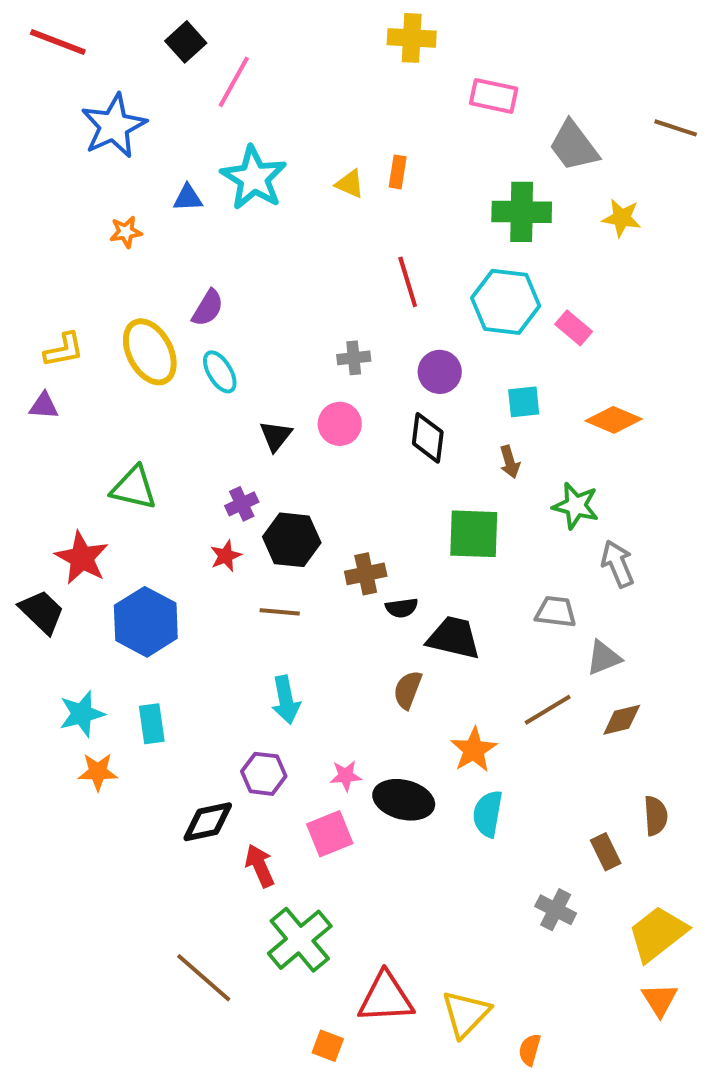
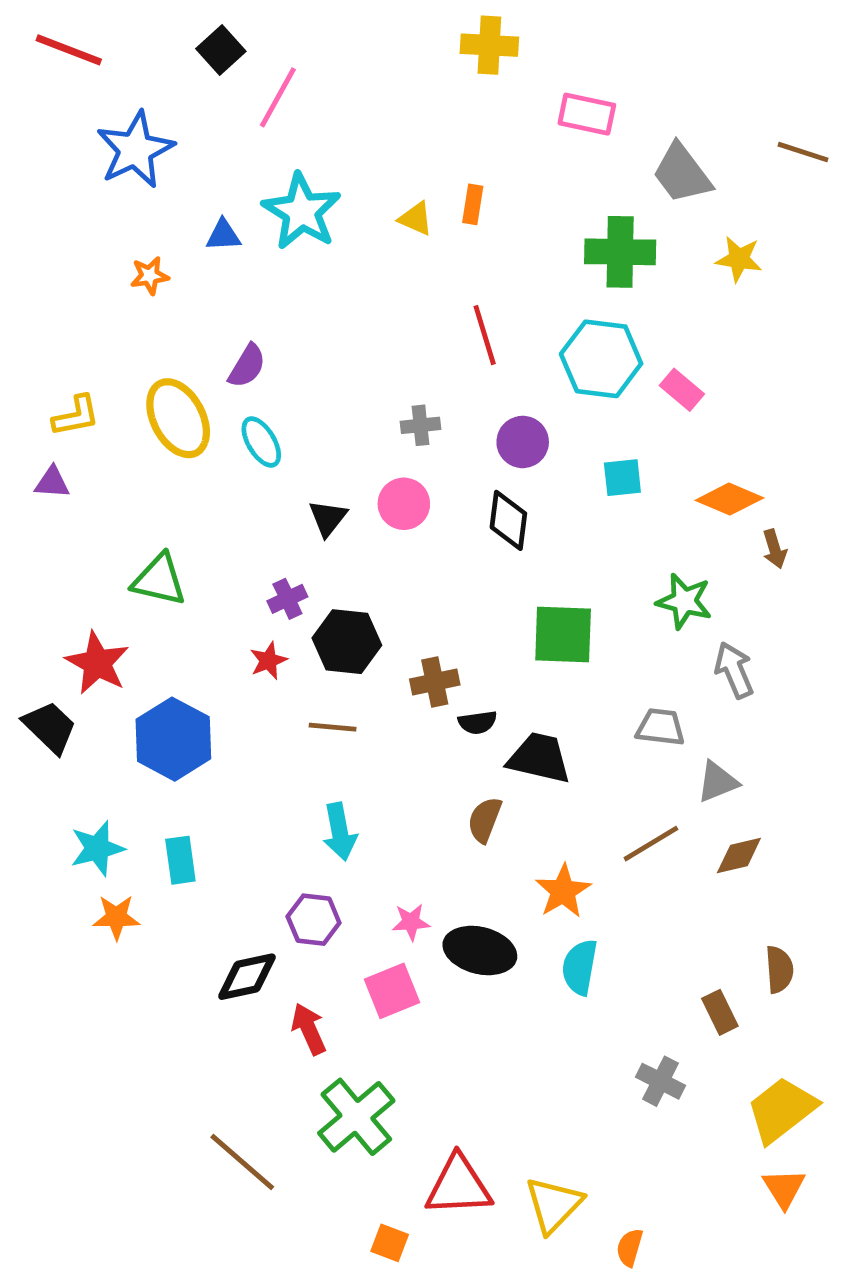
brown arrow: (510, 462) -> (775, 549), moved

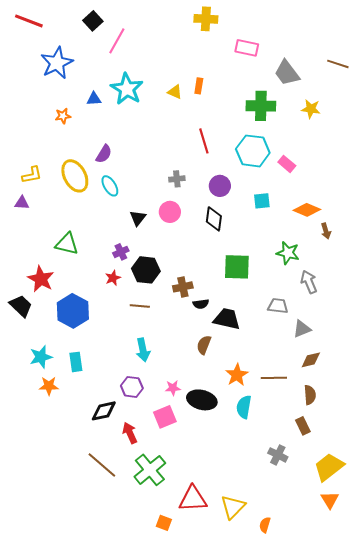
brown line: (651, 844) -> (274, 378), moved, turned 30
brown semicircle: (779, 970) -> (310, 395), moved
brown line: (242, 1162) -> (102, 465), moved

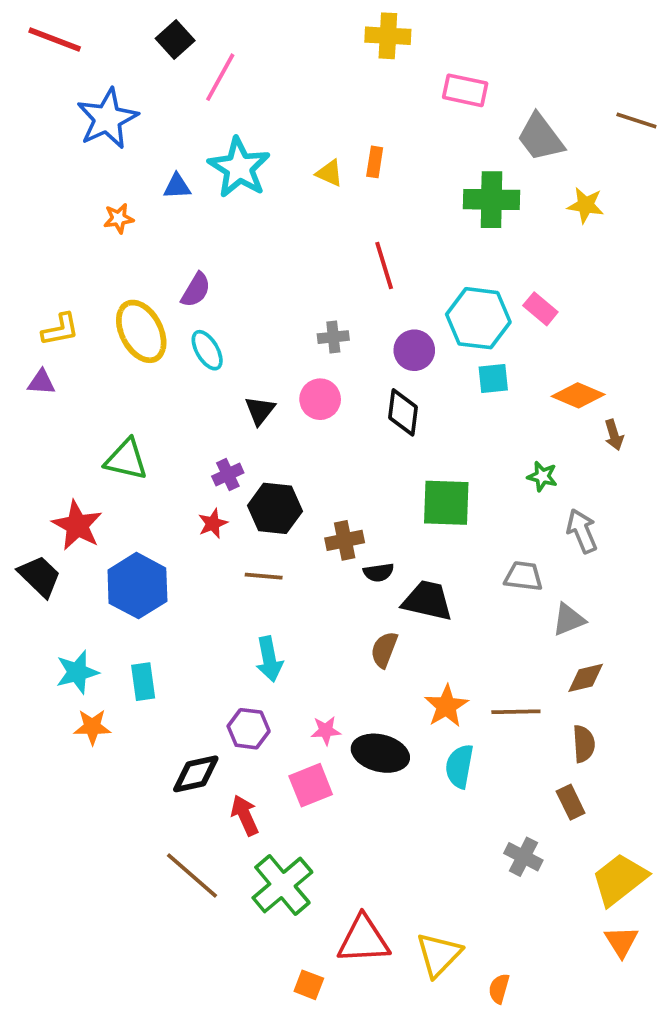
cyan hexagon: (253, 151) -> (478, 318), moved
green star: (288, 253) -> (542, 476), size x0.7

